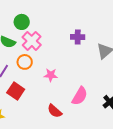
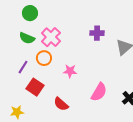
green circle: (22, 22) -> (30, 13), moved
red semicircle: (55, 111) -> (61, 104), moved

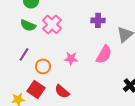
orange circle: (44, 58) -> (43, 66), moved
red square: (35, 87) -> (36, 89), moved
pink semicircle: (99, 92) -> (104, 54), moved

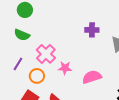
pink cross: (52, 24) -> (46, 54), moved
pink semicircle: (104, 54) -> (92, 77), moved, turned -138

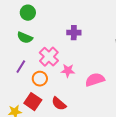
purple cross: (92, 30) -> (74, 33), moved

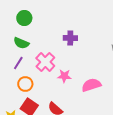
purple line: (21, 67) -> (18, 63), moved
orange circle: (40, 79) -> (25, 84), moved

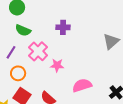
green semicircle: (21, 43) -> (23, 30), moved
pink semicircle: (91, 85) -> (82, 85), moved

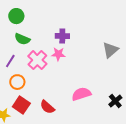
pink star: (57, 65) -> (58, 54), moved

